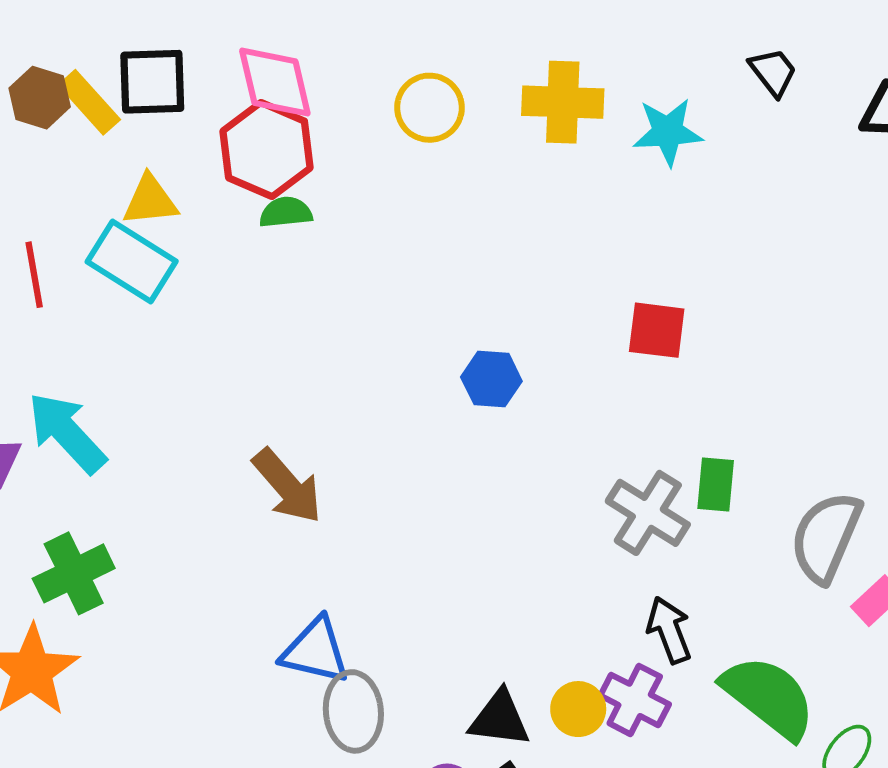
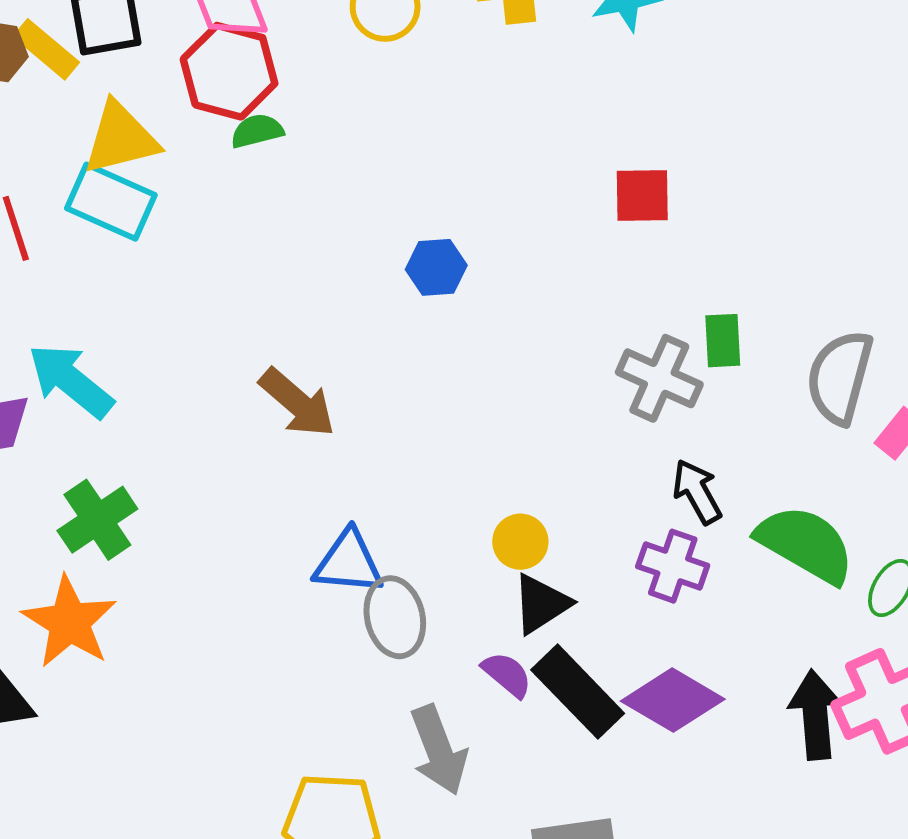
yellow triangle: (150, 200) -> (121, 138), size x1.4
blue hexagon: (491, 379) -> (436, 267), moved
yellow circle: (578, 709) -> (520, 542), moved
black triangle: (500, 719) -> (541, 604), turned -32

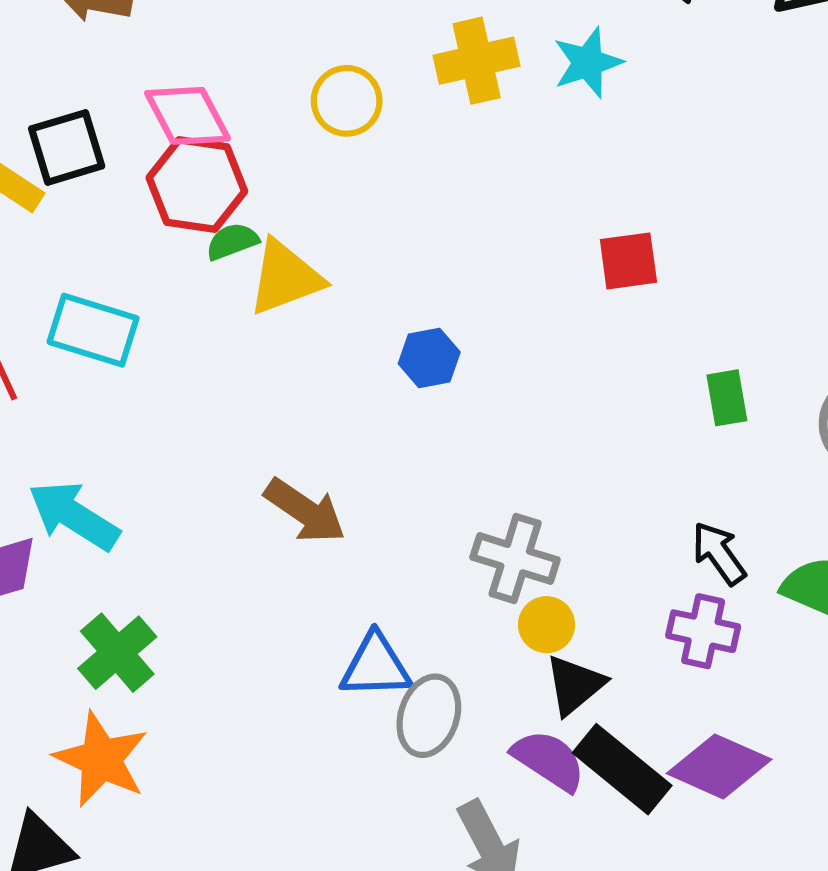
yellow triangle: (121, 138) -> (285, 278), moved
gray cross: (659, 378) -> (515, 559), moved
gray ellipse: (395, 617) -> (429, 716), turned 38
purple semicircle: (507, 675) -> (549, 760), size x1.4

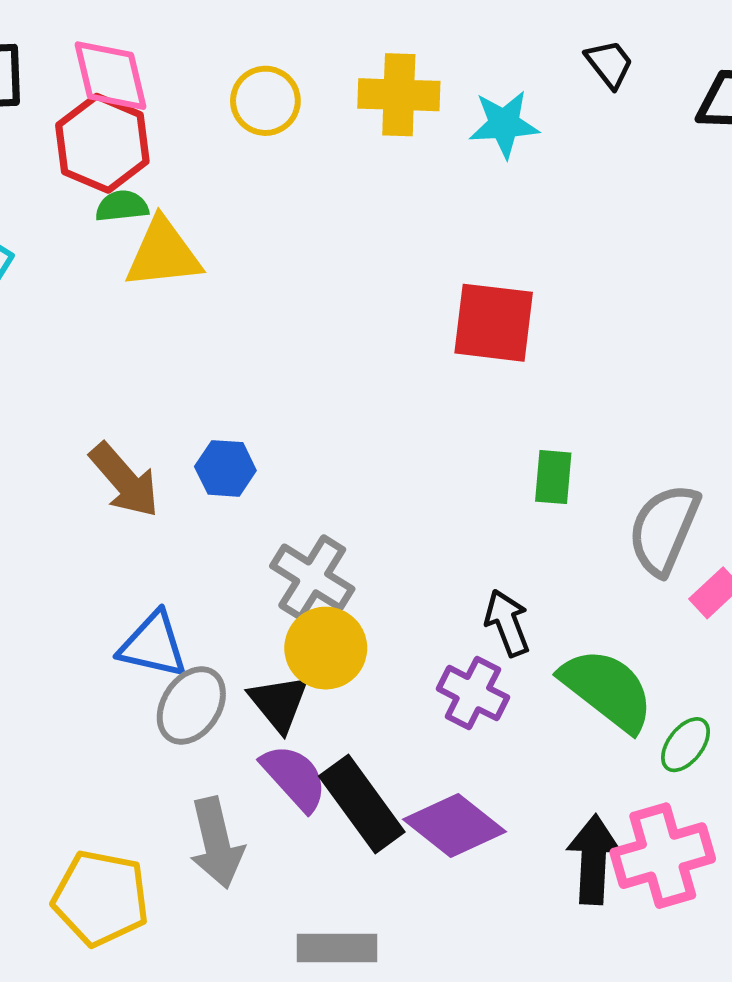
red square: (628, 261) -> (494, 323), size x1.4
blue hexagon: (429, 358) -> (225, 468), moved
yellow circle: (547, 625) -> (326, 648), size x1.5
black triangle: (575, 685) -> (279, 703), moved, turned -44

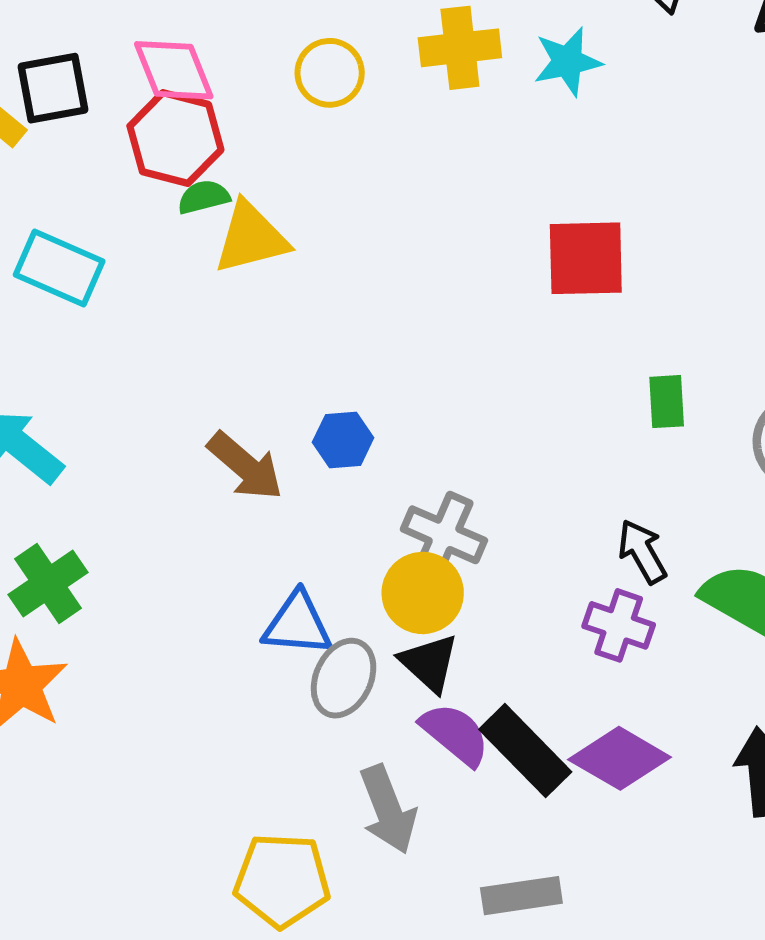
yellow circle: (326, 648) -> (423, 593), moved

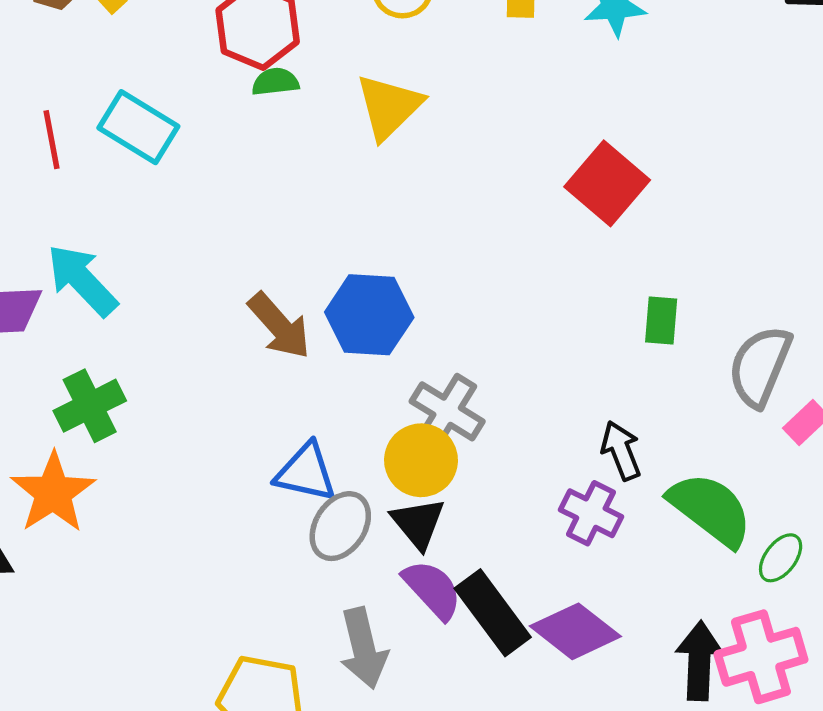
yellow triangle: (251, 238) -> (389, 107), moved, turned -38
red square: (586, 258) -> (607, 183), turned 34
blue hexagon: (343, 440) -> (369, 315), size x1.6

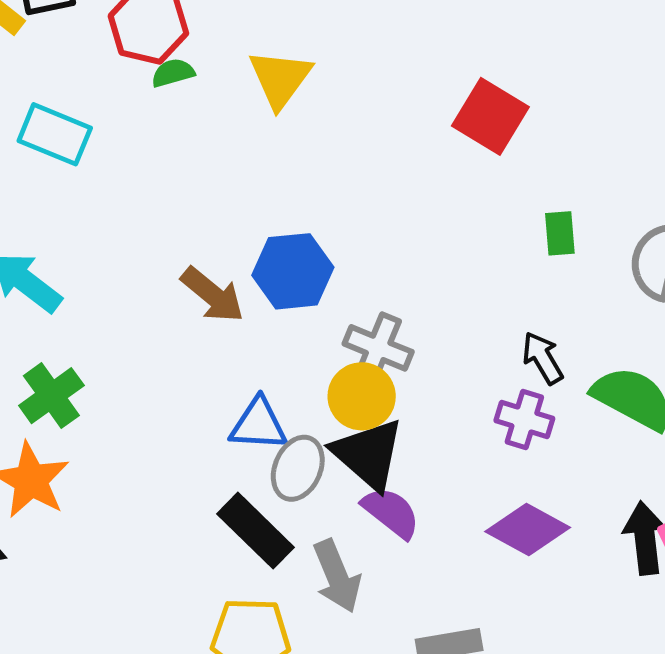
black triangle: (418, 523) -> (368, 454), size x1.5
black rectangle: (493, 613) -> (256, 531), moved

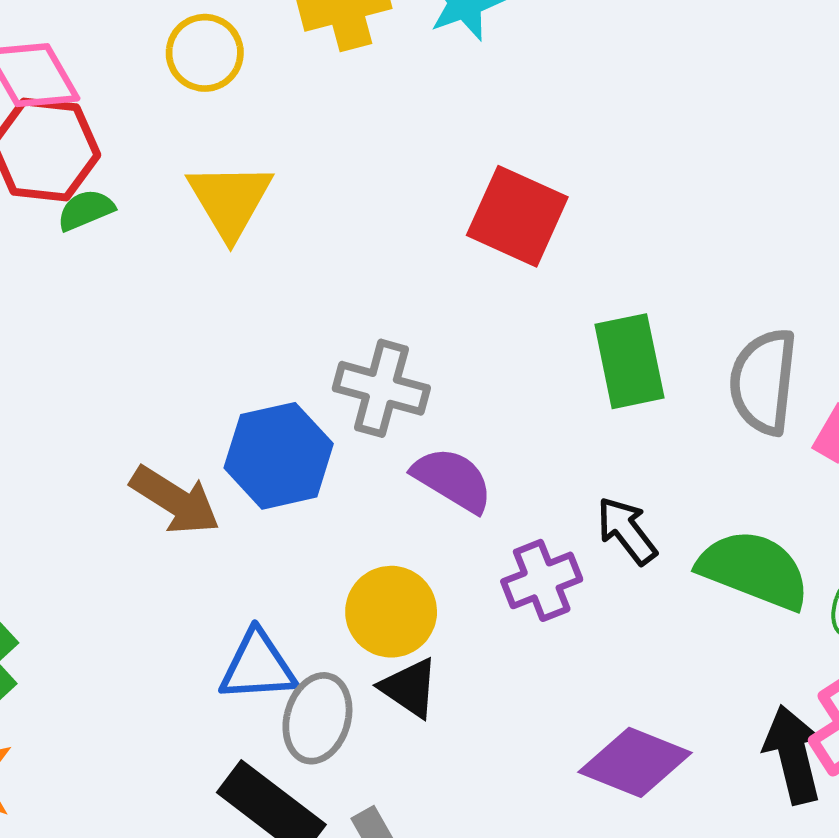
green rectangle: (560, 233) -> (629, 361), size x1.5
gray cross: (378, 348) -> (381, 388), moved
purple cross: (524, 420) -> (542, 580), moved, turned -32
black triangle: (368, 454) -> (410, 688), size x0.6
purple semicircle: (391, 513) -> (453, 480), moved

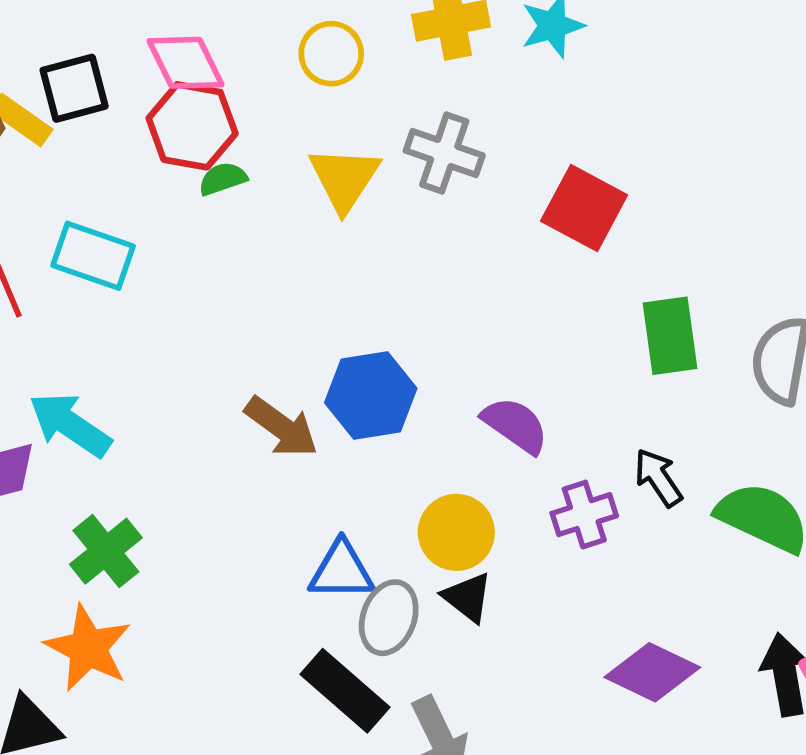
gray cross: (381, 388) -> (444, 153), moved

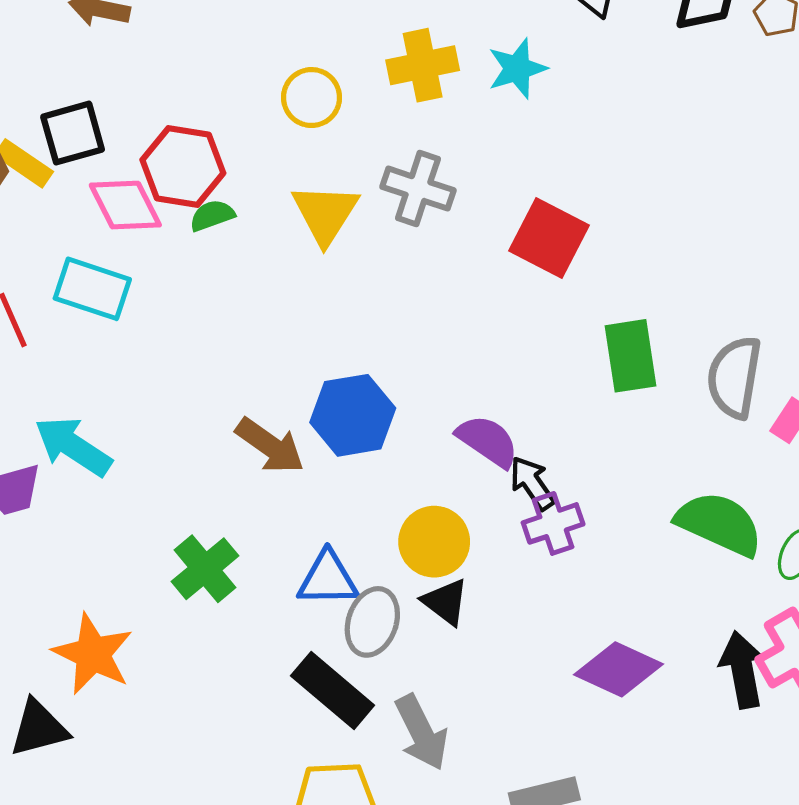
pink diamond: (186, 63) -> (125, 205), moved
black arrow: (658, 478) -> (532, 483), moved
green cross: (106, 551) -> (205, 569), moved

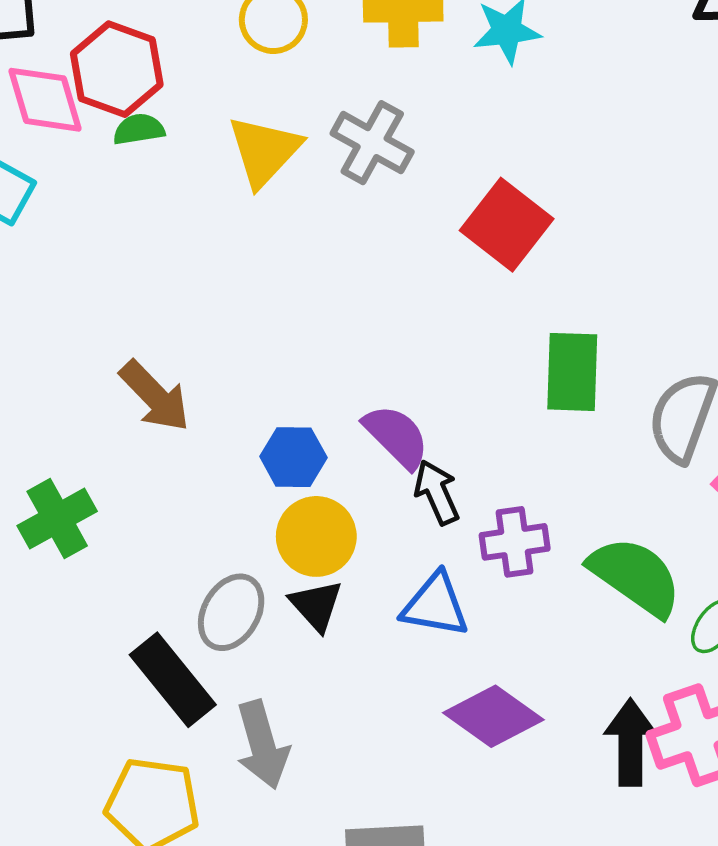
blue hexagon: (353, 415) -> (293, 457), moved, size x0.7
purple cross: (553, 523) -> (515, 542), moved
blue triangle: (328, 579) -> (435, 605), moved

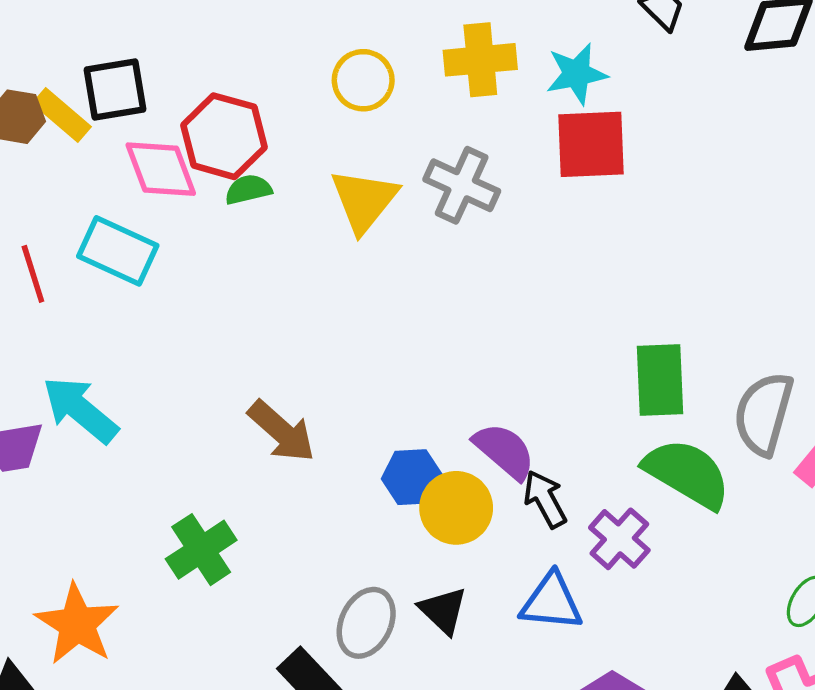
red square: (507, 225) -> (591, 144), moved, turned -36
yellow circle: (316, 536) -> (456, 508), moved
purple cross: (515, 542) -> (619, 539), turned -36
green semicircle: (635, 576) -> (687, 473), moved

